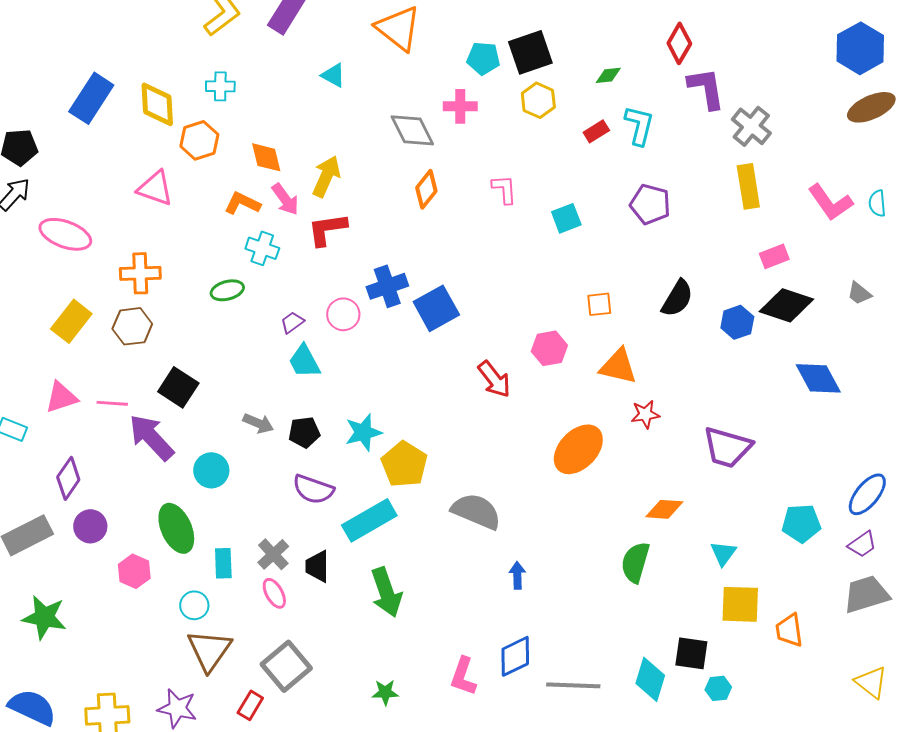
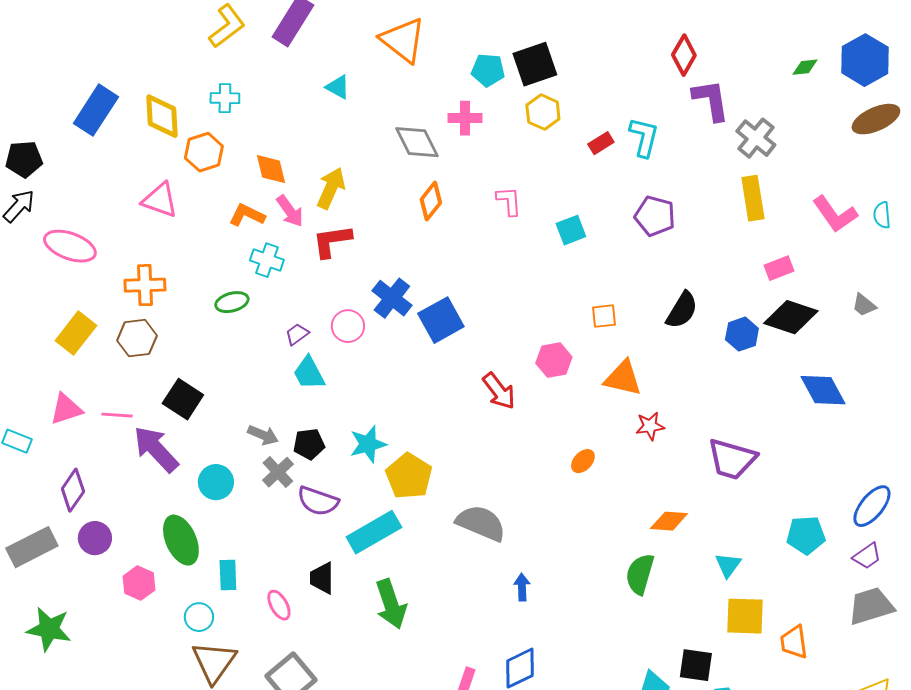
green diamond: (608, 75) -> (805, 67), moved
blue cross: (387, 286) -> (392, 298), turned -33
orange ellipse: (578, 449) -> (583, 461), size x0.5
gray cross: (273, 554) -> (278, 472), moved

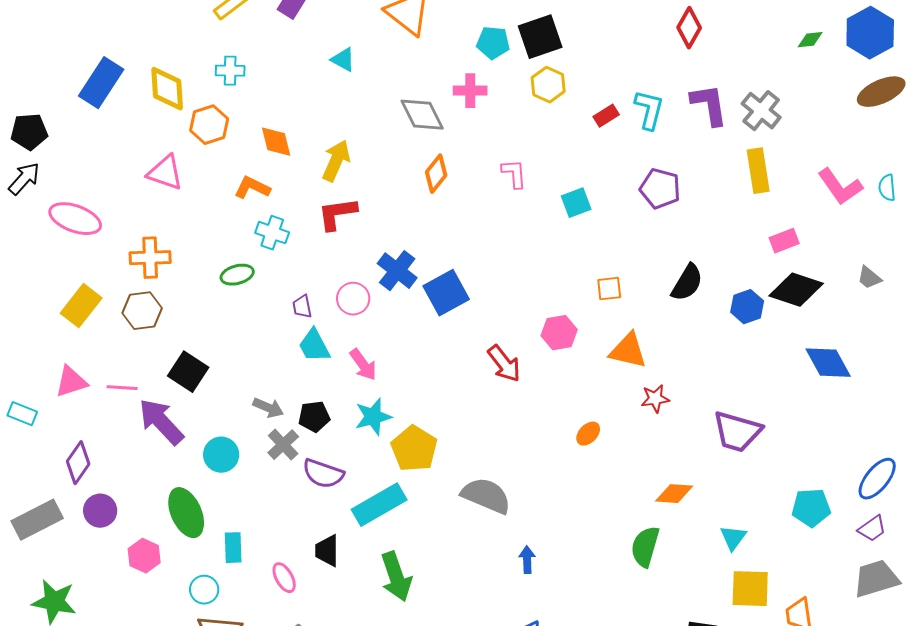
purple L-shape: (711, 100) -> (709, 105), moved
pink arrow: (290, 211) -> (363, 365), moved
purple trapezoid: (297, 334) -> (302, 307), turned -65

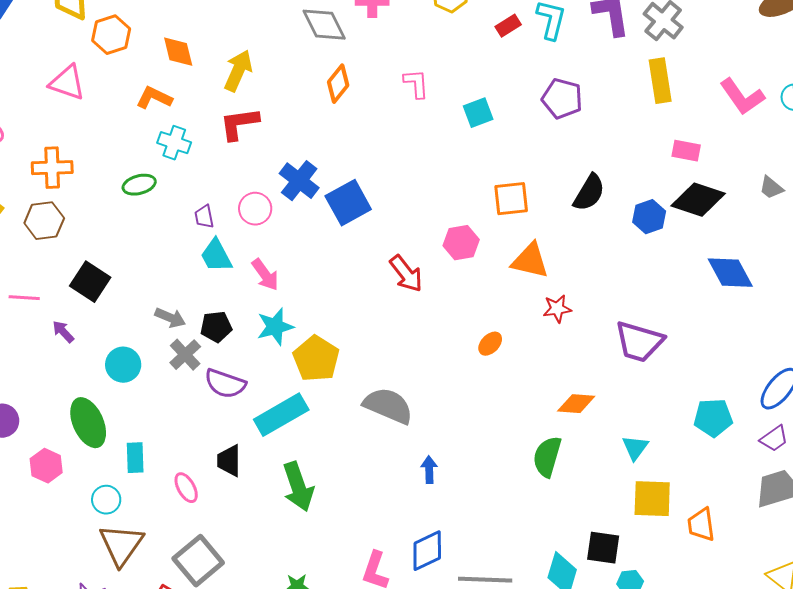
pink rectangle: (784, 241) -> (686, 151), turned 32
orange square: (609, 289) -> (511, 199), size x1.4
purple arrow: (161, 422) -> (63, 332), size x0.5

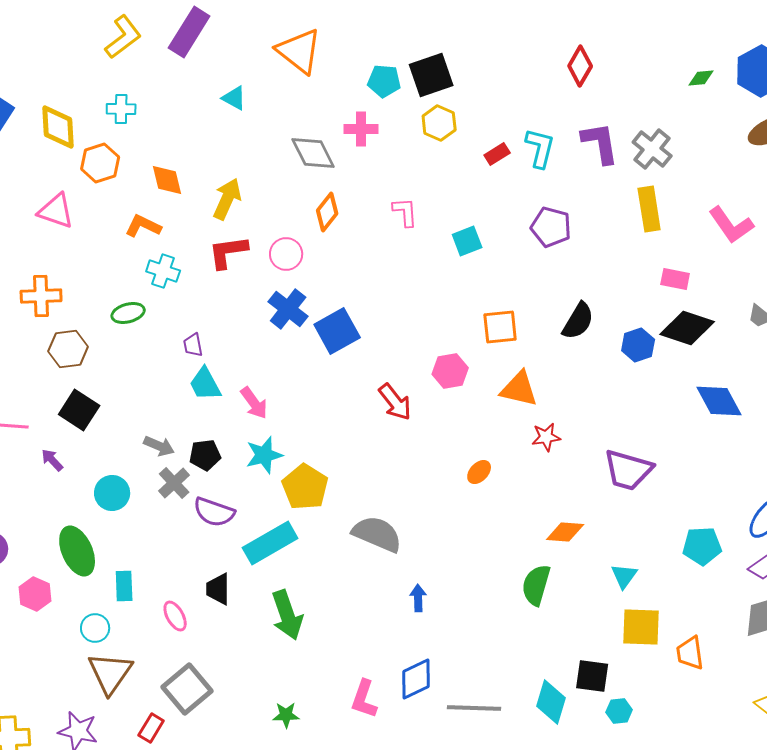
pink circle: (255, 209) -> (286, 254), moved
brown hexagon: (44, 221) -> (68, 349), moved

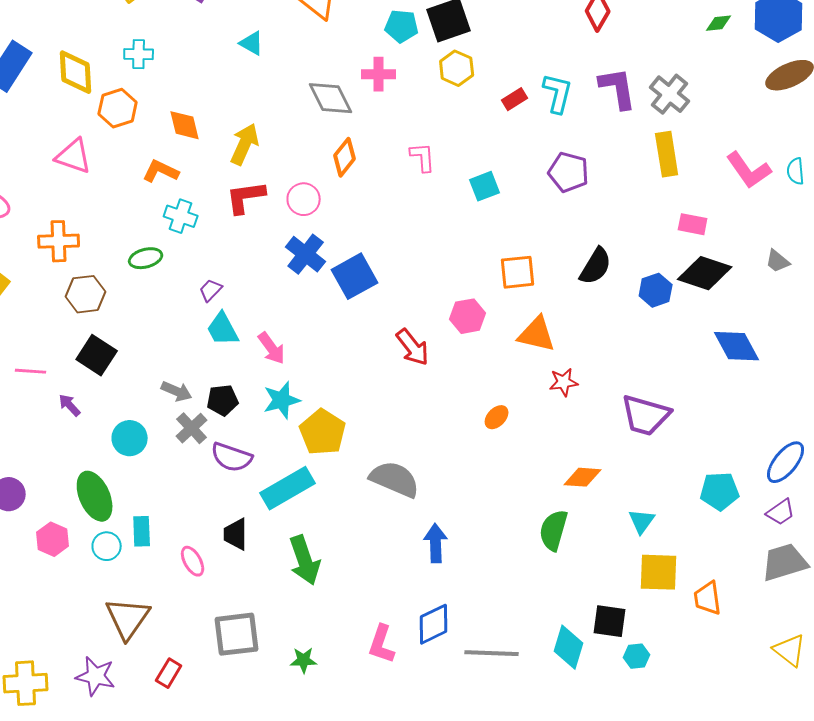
purple trapezoid: (193, 345) -> (211, 290), turned 55
blue arrow: (418, 598) -> (436, 543), size x1.4
cyan circle: (95, 628) -> (107, 546), moved
gray square: (187, 689) -> (237, 634), moved, turned 33

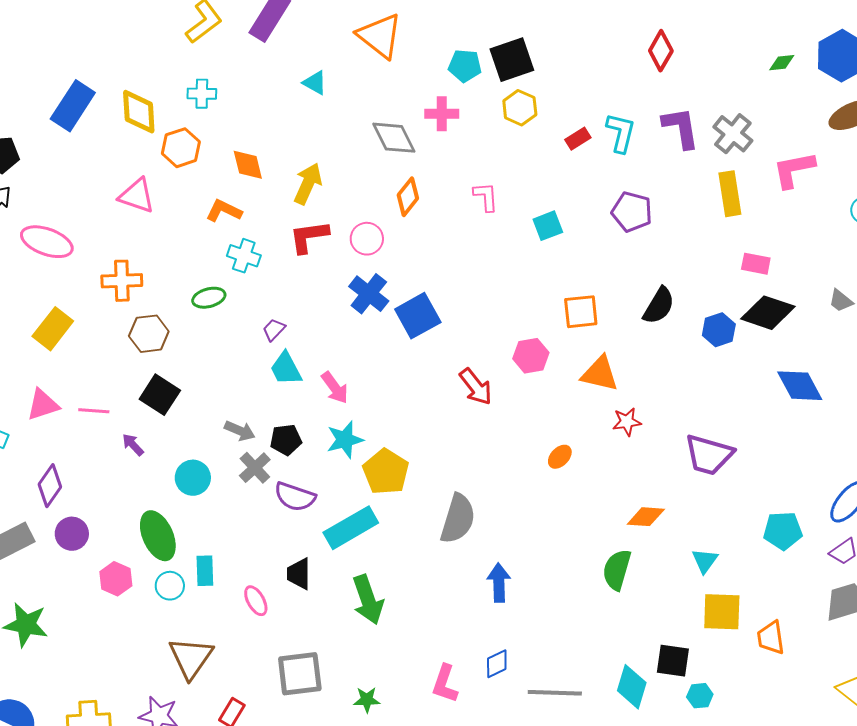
pink L-shape: (749, 170) -> (794, 170), moved, turned 114
gray semicircle: (395, 479) -> (458, 519), turned 84
blue diamond: (434, 624) -> (497, 664), size x0.7

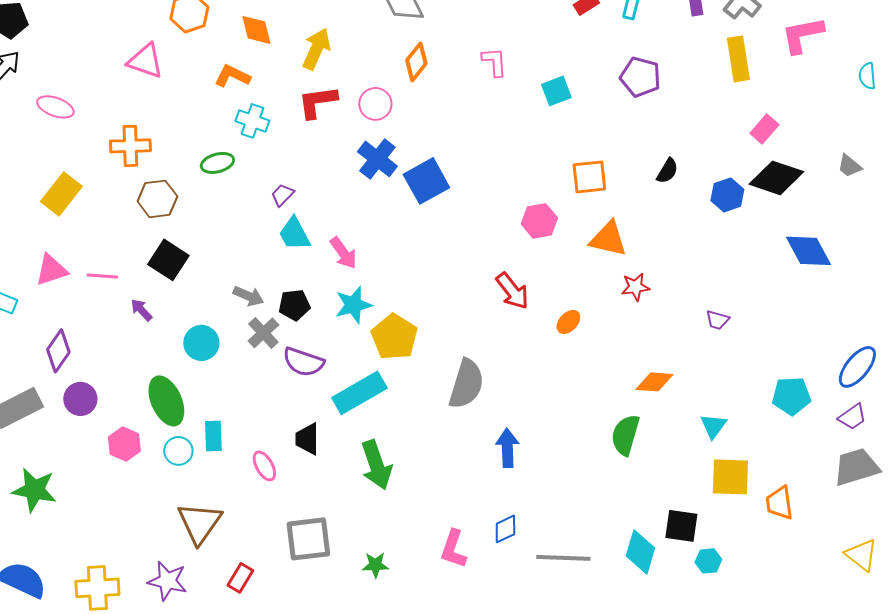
pink ellipse: (47, 242) -> (55, 107), size x0.7
pink rectangle: (756, 264) -> (764, 129), turned -60
black semicircle: (659, 306) -> (667, 171), size x0.7
red arrow: (476, 387) -> (512, 291), moved
purple trapezoid: (709, 455) -> (717, 320), size x0.5

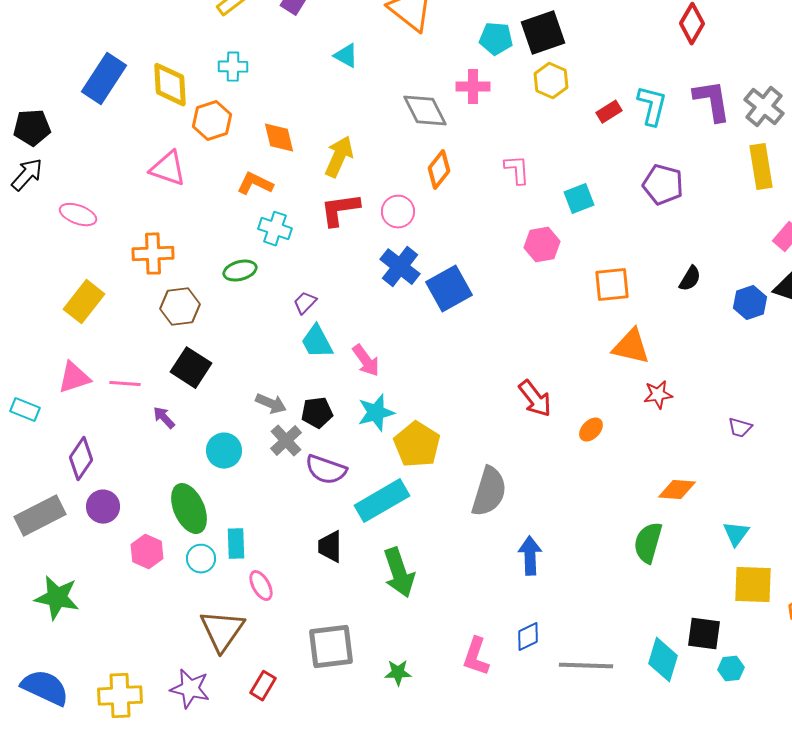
pink hexagon: (539, 221) -> (542, 245), moved
pink ellipse: (264, 466) -> (261, 586), moved

